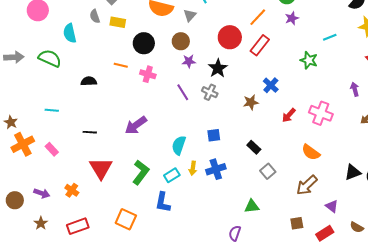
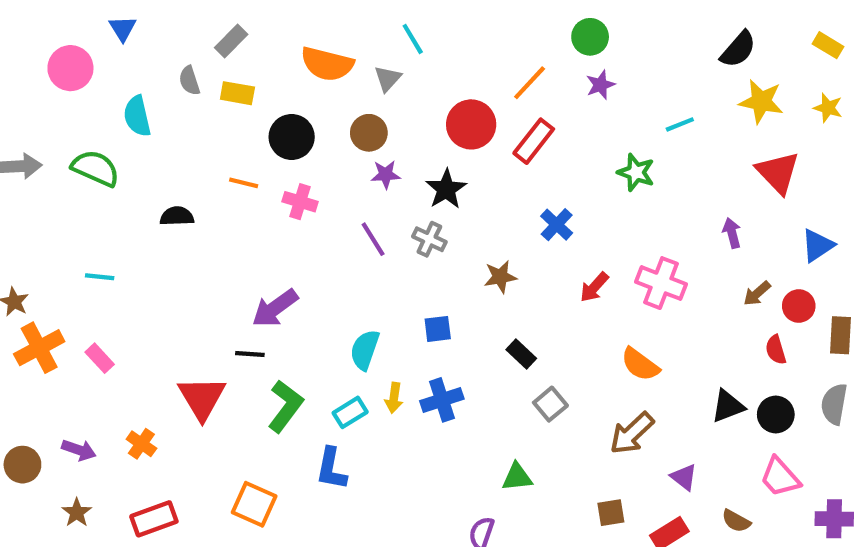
brown star: (251, 102) -> (500, 277), moved
black line: (90, 132) -> (250, 354), moved

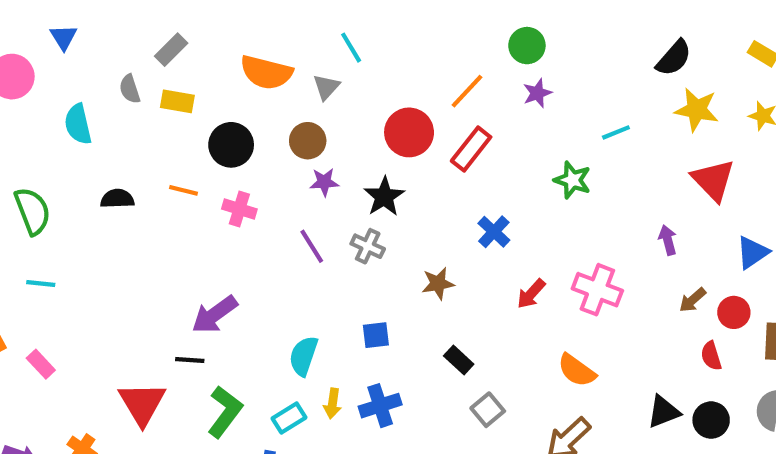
green semicircle: (96, 168) -> (32, 211), moved, turned 45
black semicircle: (177, 216) -> (117, 199), moved

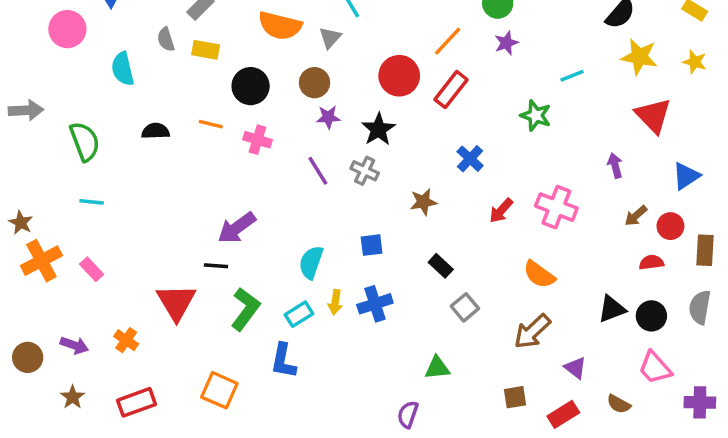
red semicircle: (711, 356) -> (651, 262), turned 100

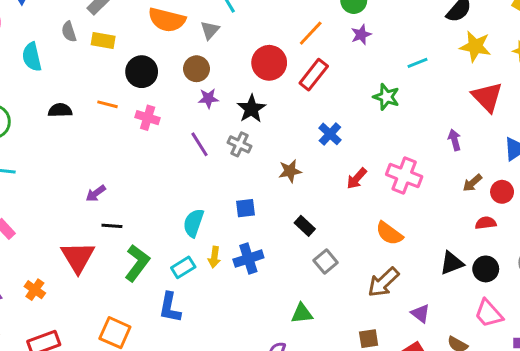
purple arrow: (237, 228) -> (96, 193), moved, size x0.6

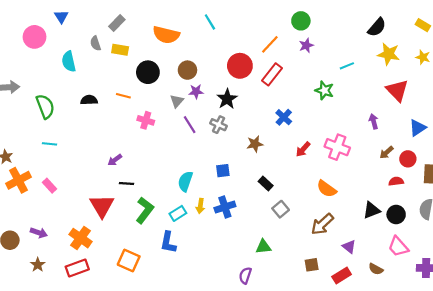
gray triangle: (210, 30) -> (177, 101), moved
pink cross: (148, 118) -> (146, 120), moved
orange cross: (35, 290) -> (81, 238), moved, size x1.5

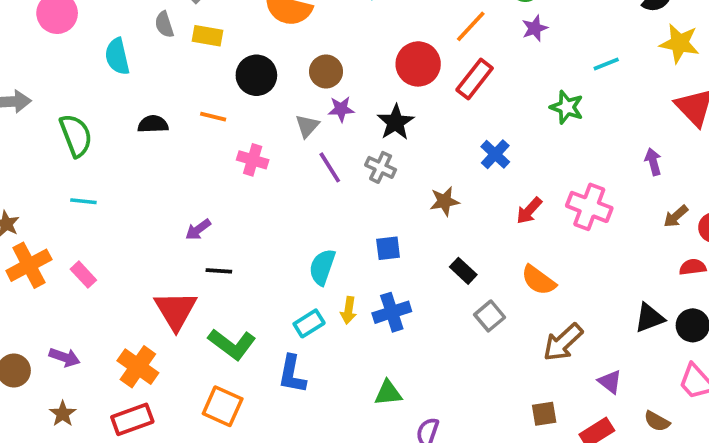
orange semicircle: (327, 189) -> (538, 280), moved
green L-shape: (145, 210) -> (232, 344), moved, turned 90
green triangle: (263, 247) -> (388, 393), moved

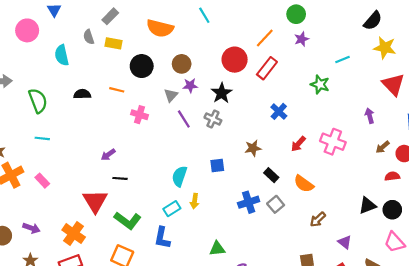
brown star: (444, 201) -> (253, 148), moved
black rectangle: (463, 271) -> (271, 175), moved
blue cross: (392, 312) -> (249, 202), moved
brown arrow: (563, 342) -> (318, 219), size x0.7

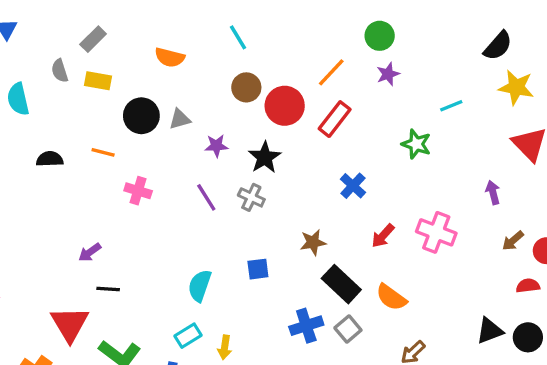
orange semicircle: (160, 28) -> (170, 57), size x0.7
brown circle: (182, 64) -> (246, 87), moved
gray triangle: (171, 95) -> (180, 119), moved, turned 32
black rectangle: (271, 175) -> (341, 284), size x1.6
yellow arrow: (195, 201) -> (225, 347), moved

